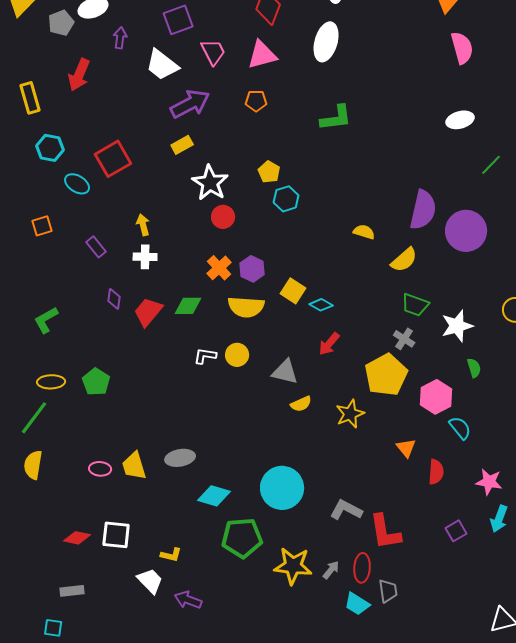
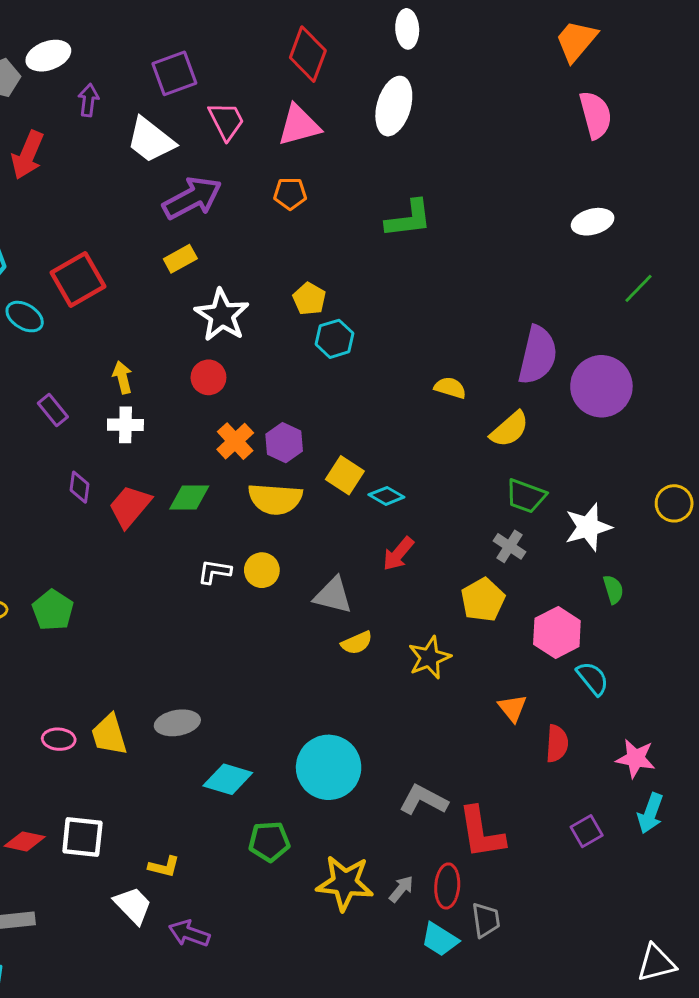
red circle: (223, 217) -> (208, 377), moved
yellow pentagon: (386, 375) -> (483, 600), size x0.7
green pentagon: (242, 538) -> (269, 841), size x0.7

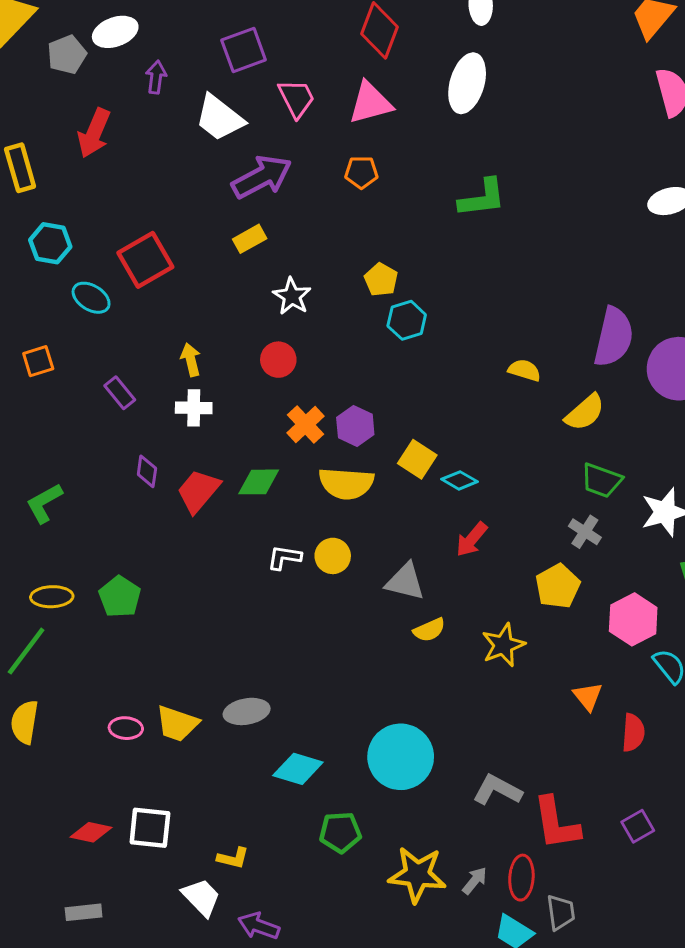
white star: (222, 315) -> (292, 296), size x0.7
yellow trapezoid: (109, 735) -> (177, 724), turned -54
purple square: (587, 831) -> (638, 826), moved

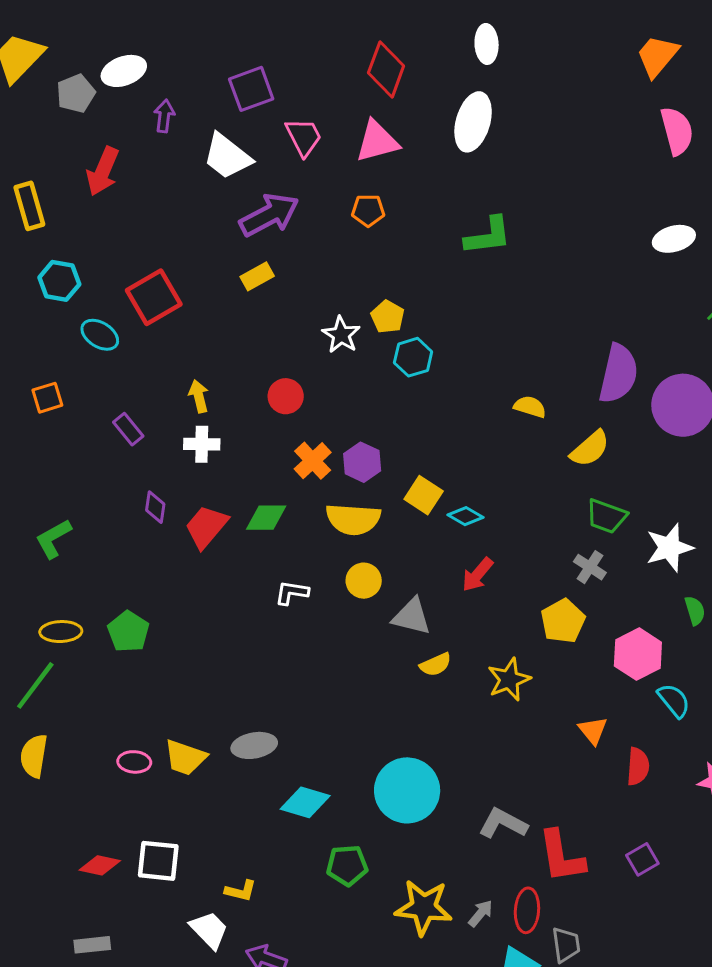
white star: (292, 296) -> (341, 335), moved
yellow circle: (333, 556) -> (364, 581), moved

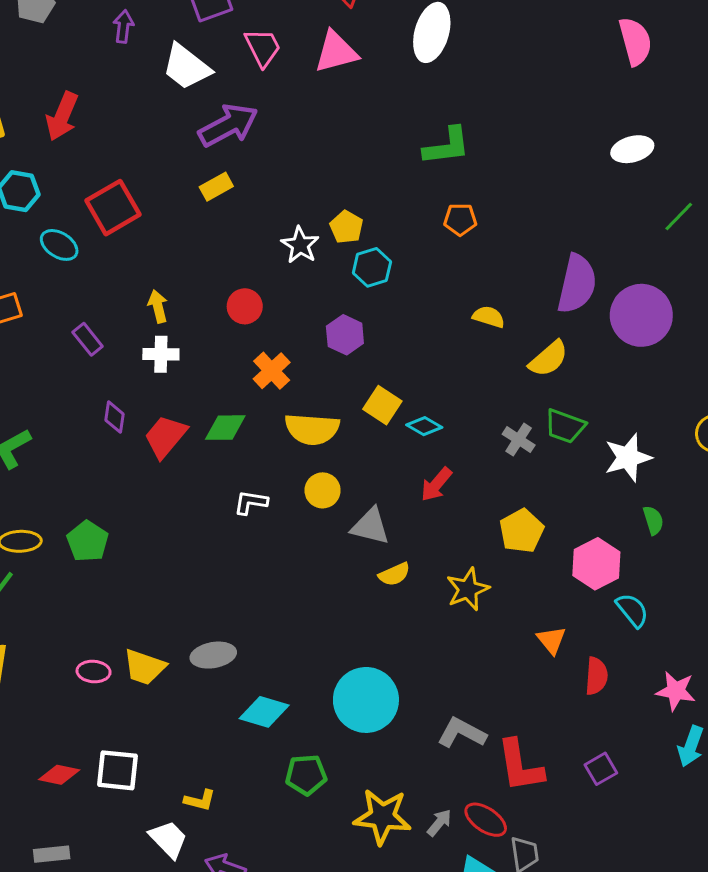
red arrow: (103, 171) -> (62, 116), moved
orange pentagon: (368, 210) -> (460, 220), moved
purple hexagon: (362, 462) -> (345, 335), moved
gray cross: (590, 567) -> (519, 440), moved
red ellipse: (527, 910) -> (486, 820), turned -60

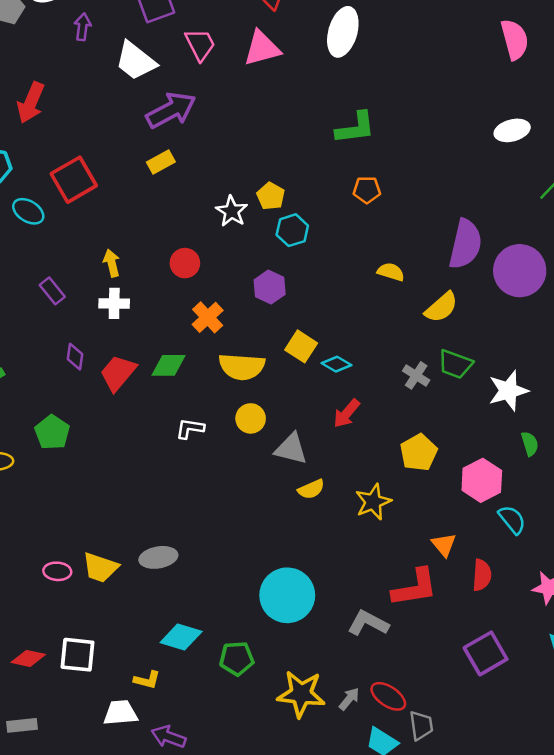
green pentagon: (88, 541) -> (52, 432), moved
cyan diamond: (264, 712) -> (181, 637), moved
red L-shape: (520, 766) -> (415, 588), moved, turned -90
purple square: (601, 769) -> (486, 653), size x1.6
white trapezoid: (168, 839) -> (120, 713), turned -51

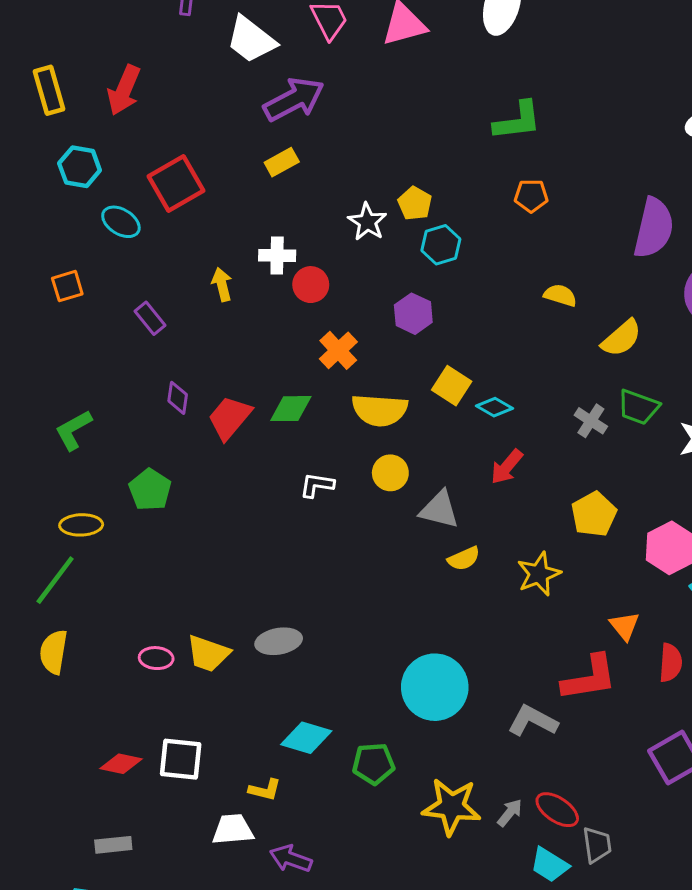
purple semicircle: (465, 244) -> (654, 228), moved
white cross: (114, 303) -> (277, 255), moved

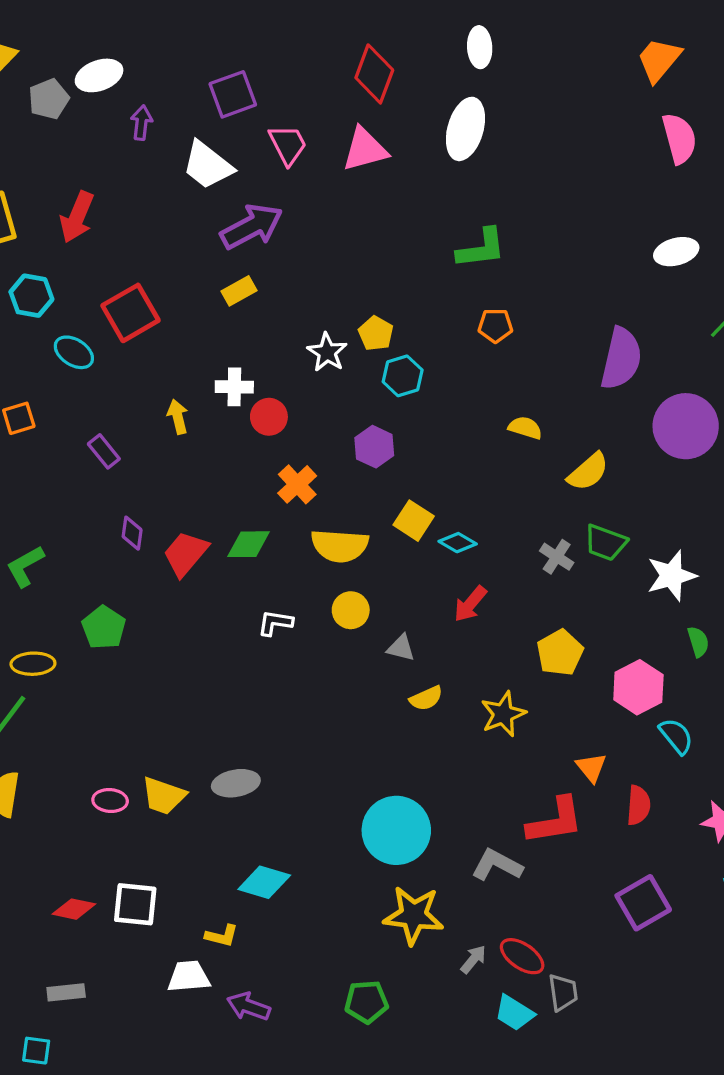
gray triangle: (439, 510) -> (401, 648), size x0.7
green pentagon: (374, 764) -> (366, 1002), moved
yellow star: (452, 807) -> (414, 915), moved

